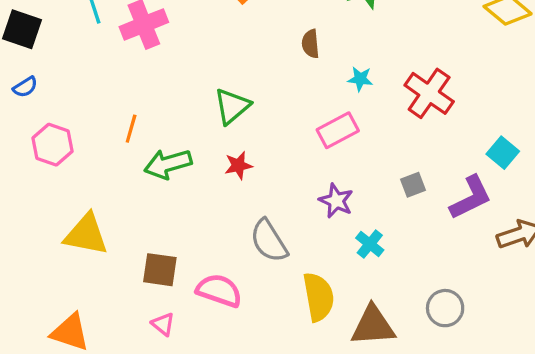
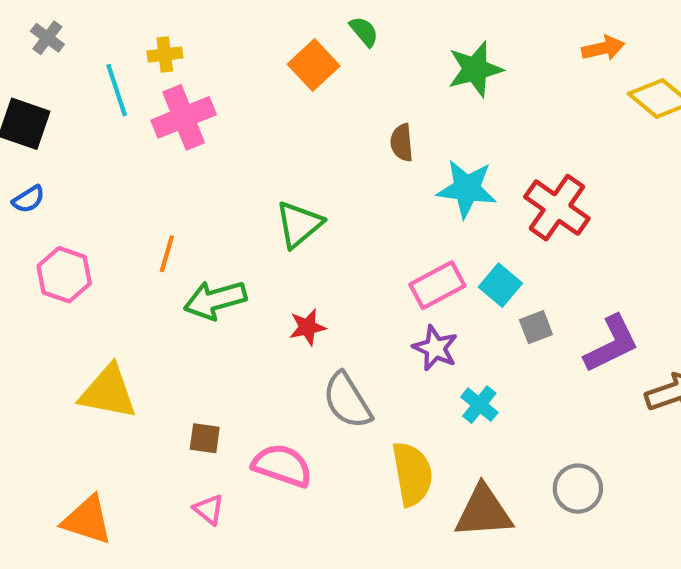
cyan star: (360, 79) -> (467, 189), size x1.8
pink rectangle: (338, 130) -> (437, 285), moved
cyan square: (503, 153) -> (500, 285), moved
red star: (238, 165) -> (307, 327), moved
brown square: (160, 270) -> (205, 438), size x0.7

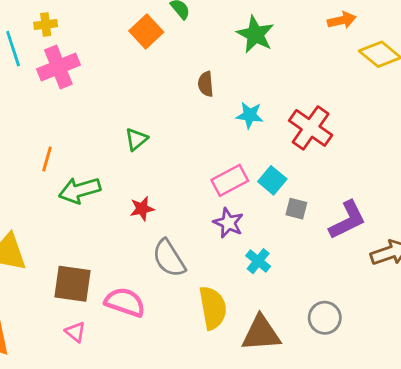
green star: (475, 69) -> (255, 34), turned -30
cyan star: (467, 189) -> (250, 115), size x0.7
green triangle: (299, 224) -> (136, 139), size x0.7
gray square: (536, 327) -> (296, 209), turned 35
brown square: (205, 438) -> (73, 284), size x1.8

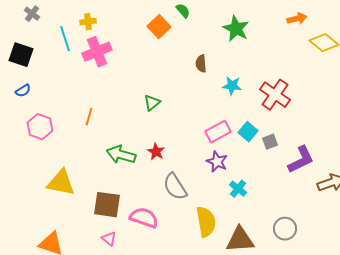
green arrow: (80, 190) -> (121, 155), moved, turned 32
red star: (142, 209) -> (156, 152), turned -30
gray square: (296, 209) -> (270, 142), moved, turned -35

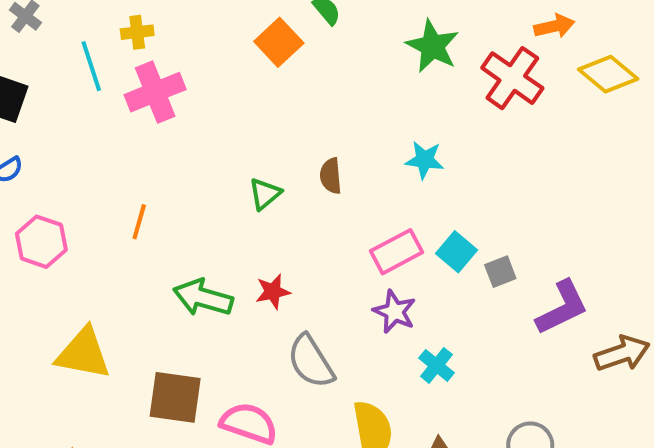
brown semicircle: (201, 64) -> (331, 176), moved
red cross: (275, 95) -> (512, 78), moved
red star: (156, 152) -> (273, 292), turned 30

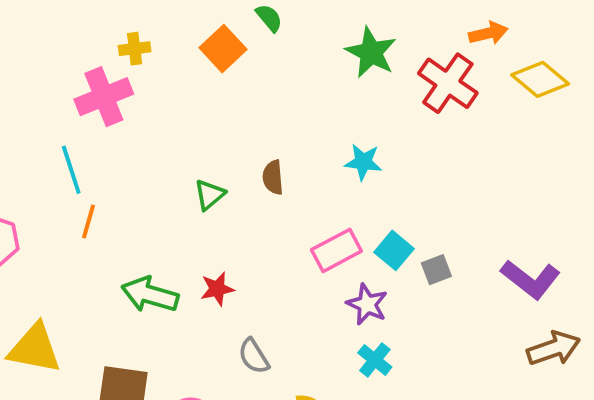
yellow cross: (137, 32) -> (135, 49), moved
cyan line: (91, 66) -> (71, 170), moved
purple L-shape: (562, 308) -> (531, 279), moved, turned 64
purple star: (395, 312) -> (367, 304), moved
gray semicircle: (311, 361) -> (254, 356), size x0.7

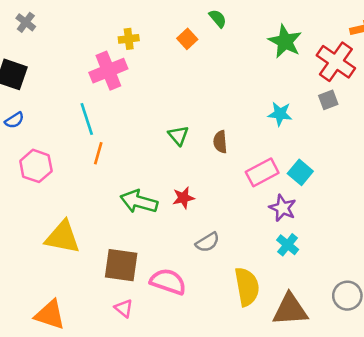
orange square: (223, 49) -> (187, 39), size x0.7
brown semicircle: (273, 177) -> (220, 142), moved
green triangle: (210, 195) -> (178, 135), turned -30
gray square: (436, 270) -> (328, 100), moved
gray semicircle: (254, 356) -> (208, 242), turned -90

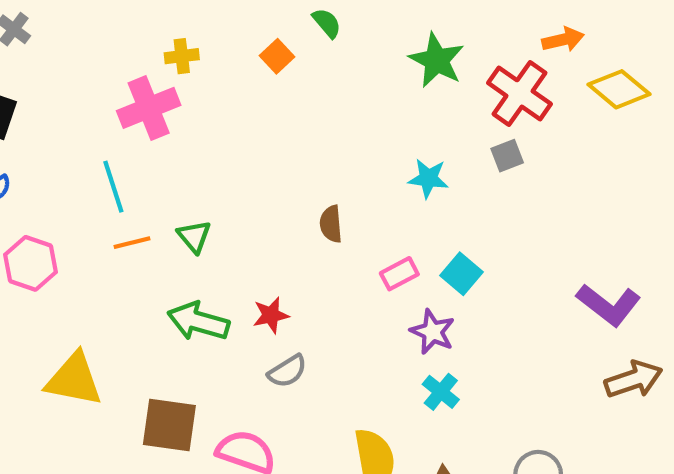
green triangle: (178, 135) -> (194, 236), moved
orange line: (98, 153) -> (132, 243), turned 60
pink rectangle: (262, 172) -> (399, 274), size x0.7
gray semicircle: (208, 242) -> (287, 371), moved

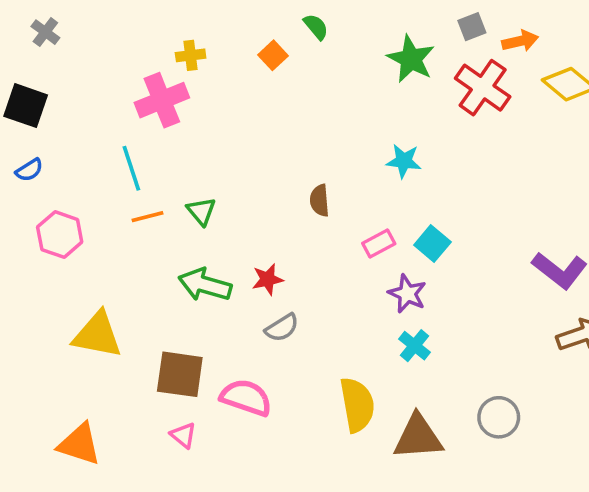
gray square: (507, 156) -> (472, 27), moved

